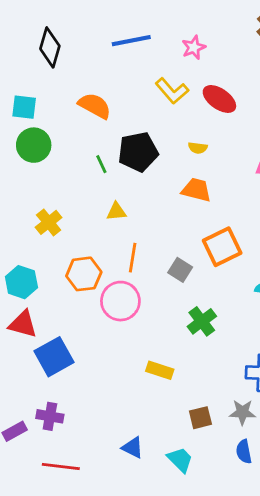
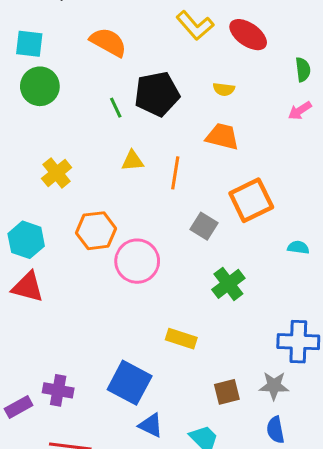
orange line: (133, 258) -> (175, 173), moved
blue square: (54, 357) -> (130, 383), moved, turned -33

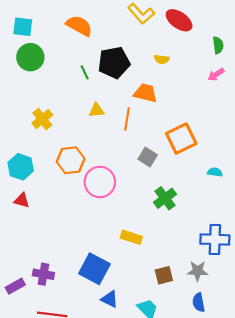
orange trapezoid: (222, 136) -> (145, 93), moved
red triangle: (28, 287) -> (22, 200), size x0.7

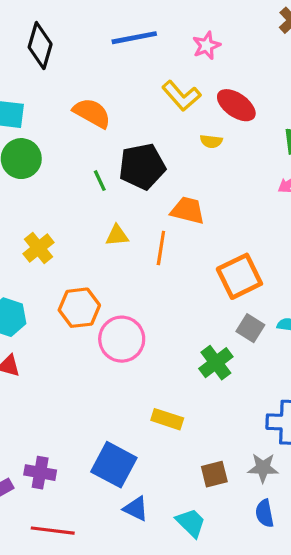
yellow semicircle: (162, 59) -> (211, 141), moved
gray square: (148, 157) -> (250, 328), moved

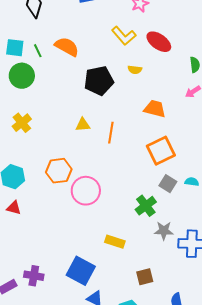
yellow semicircle: (211, 141) -> (135, 70), moved
green line: (100, 181) -> (38, 51), moved
orange trapezoid: (188, 210) -> (155, 109), moved
yellow cross: (39, 248) -> (22, 123), moved
gray star: (263, 468) -> (164, 231), moved

